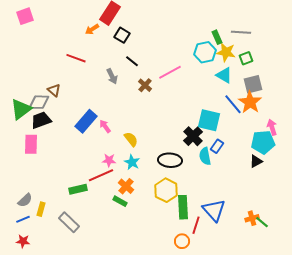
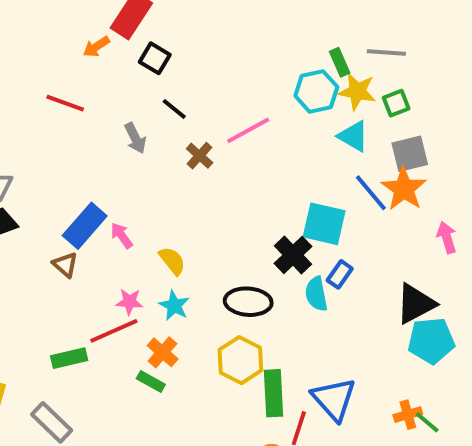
brown triangle: (54, 90) -> (65, 265), moved
cyan pentagon: (263, 142) -> (431, 341), moved
black triangle: (256, 161) -> (416, 304), size x1.6

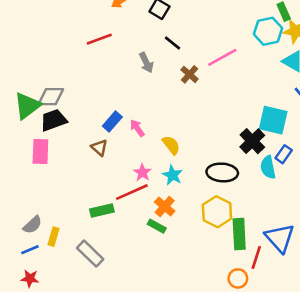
red line: (65, 103) -> (99, 39), turned -40
blue rectangle: (85, 226) -> (112, 121), size x0.7
pink star: (129, 302) -> (142, 172), turned 30

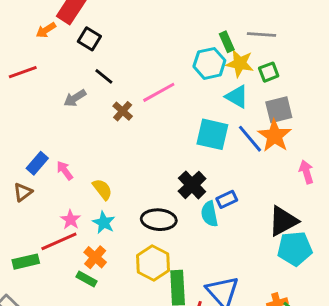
gray arrow: (146, 63) -> (75, 98), turned 84
cyan square: (273, 120) -> (212, 134), moved
brown triangle: (99, 148) -> (23, 192), turned 42
blue rectangle: (284, 154) -> (227, 199), turned 30

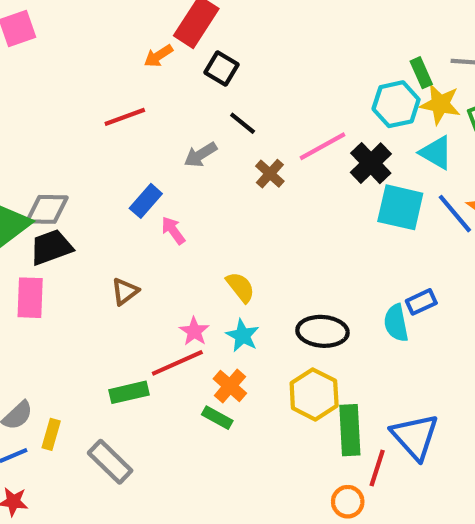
blue rectangle: (37, 163) -> (146, 201), moved
pink arrow: (65, 170) -> (173, 230), moved
black cross: (192, 185) -> (371, 163), moved

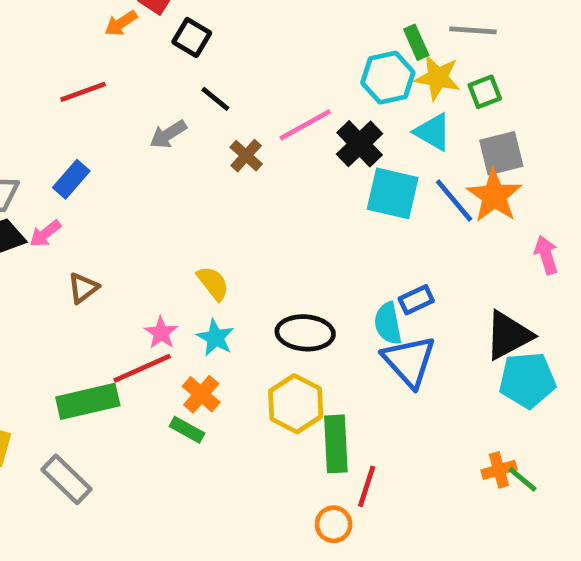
blue rectangle: (146, 201) -> (71, 179), moved
pink arrow: (173, 230) -> (45, 234), moved, turned -92
green rectangle: (129, 392) -> (88, 401), size x1.4
blue triangle: (415, 437) -> (409, 361), moved

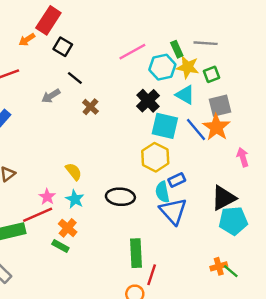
pink line: (305, 125) -> (132, 52), moved
yellow hexagon: (296, 404) -> (155, 157), moved

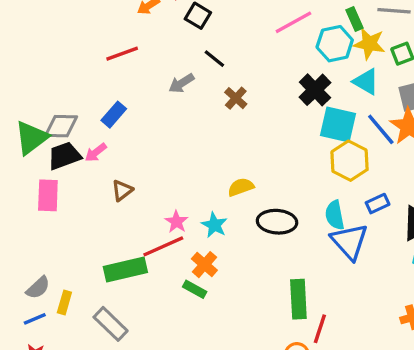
yellow hexagon: (155, 157) -> (350, 161), moved
yellow semicircle: (74, 172) -> (241, 187), moved, turned -72
blue rectangle: (177, 180) -> (378, 204), moved

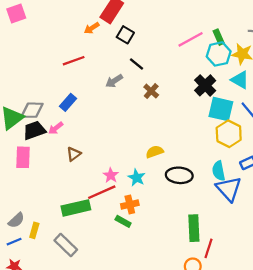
green rectangle: (354, 19) -> (219, 37), moved
orange cross: (204, 265) -> (130, 205), turned 36

